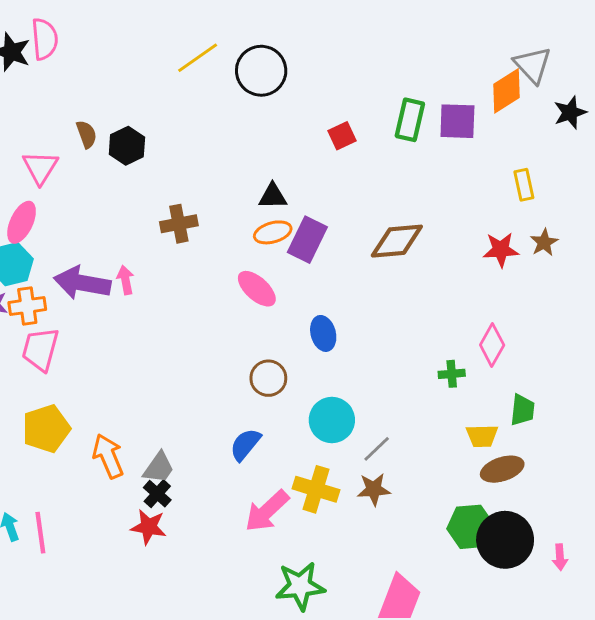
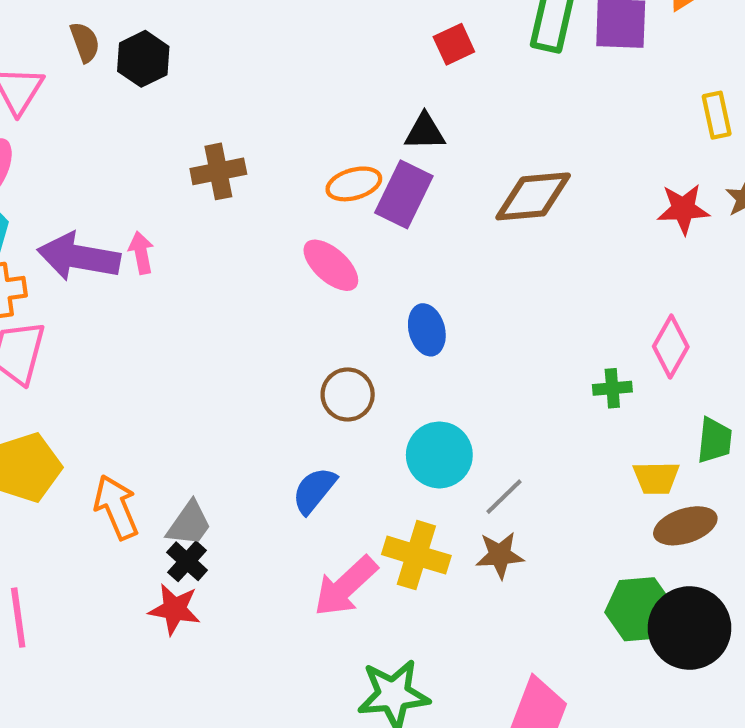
black triangle: (273, 196) -> (425, 132), moved

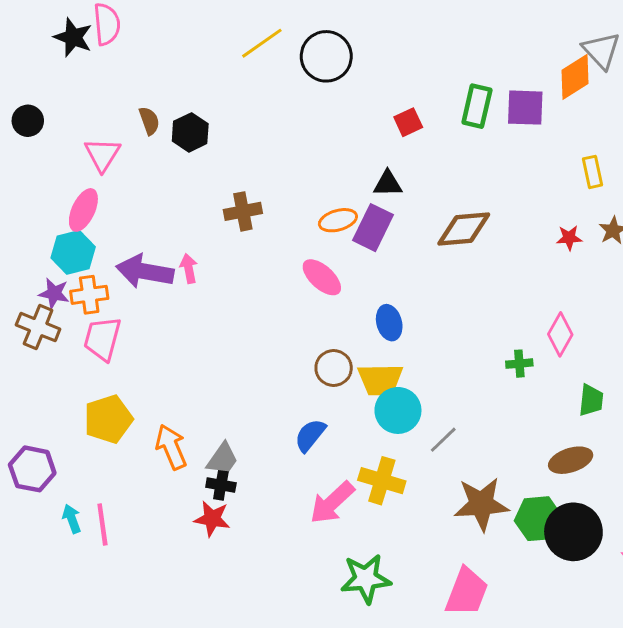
red star: (683, 209) -> (569, 238), size x0.7
yellow trapezoid: (656, 478) -> (380, 380), moved, size x1.4
brown star: (500, 555) -> (481, 504), moved, size x1.6
black cross: (187, 561) -> (221, 485), turned -32

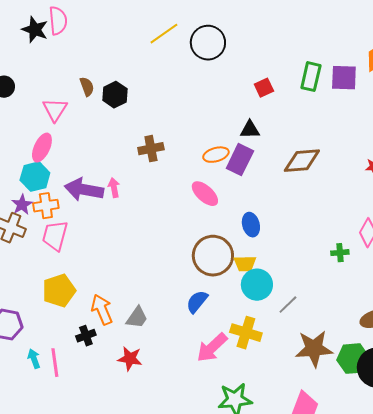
purple star: (54, 293) -> (22, 205), turned 30
brown circle: (334, 368) -> (213, 256), size x1.6
yellow trapezoid: (380, 380) -> (245, 264), size x0.7
black cross: (221, 485) -> (86, 336), moved, turned -30

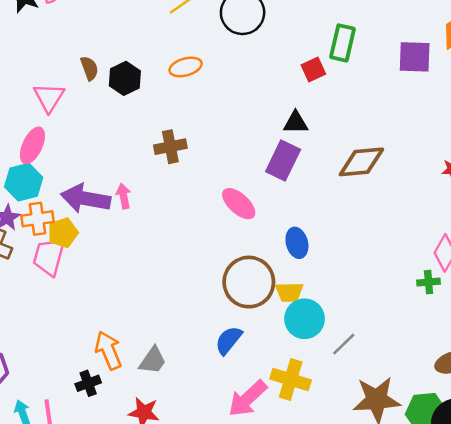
green rectangle: (311, 77) -> (342, 43), moved
orange ellipse: (216, 155) -> (186, 67), moved
green cross: (340, 253) -> (429, 282), moved
yellow pentagon: (59, 291) -> (63, 233), moved, size x0.7

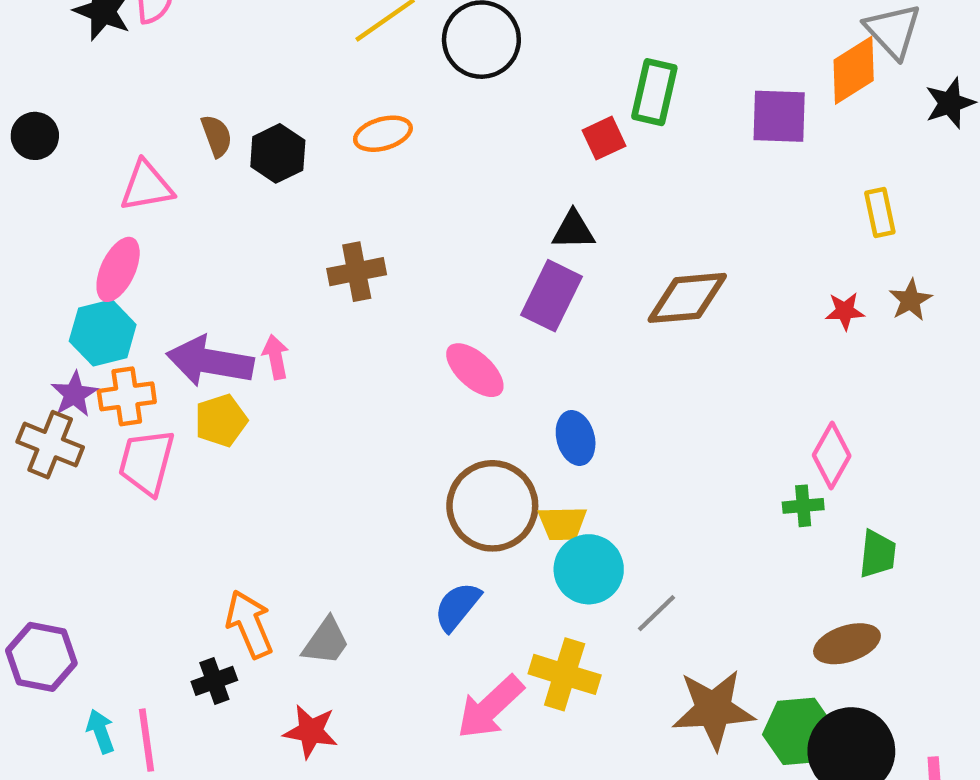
pink triangle: (49, 97) -> (147, 186), turned 48
yellow pentagon: (63, 233) -> (221, 420), moved

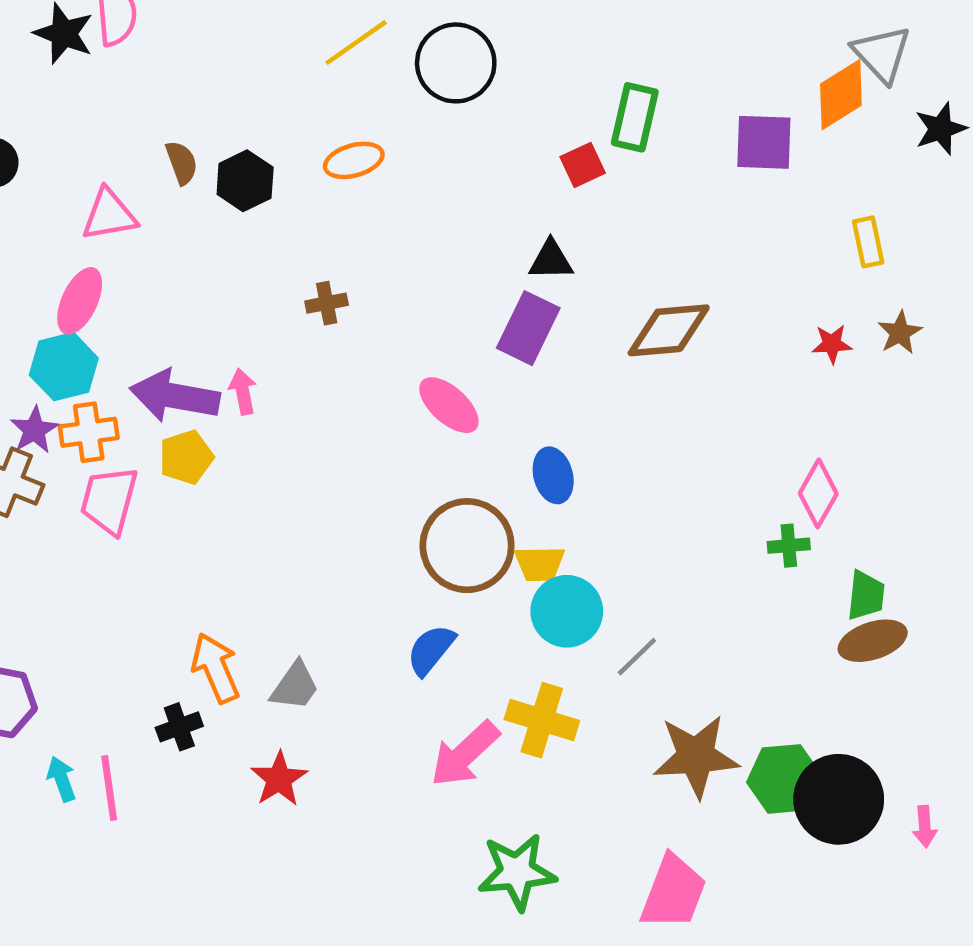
brown cross: (357, 272) -> (327, 303), size x0.7
brown ellipse: (847, 644) -> (873, 641), moved
red star: (311, 731) -> (279, 779), turned 30

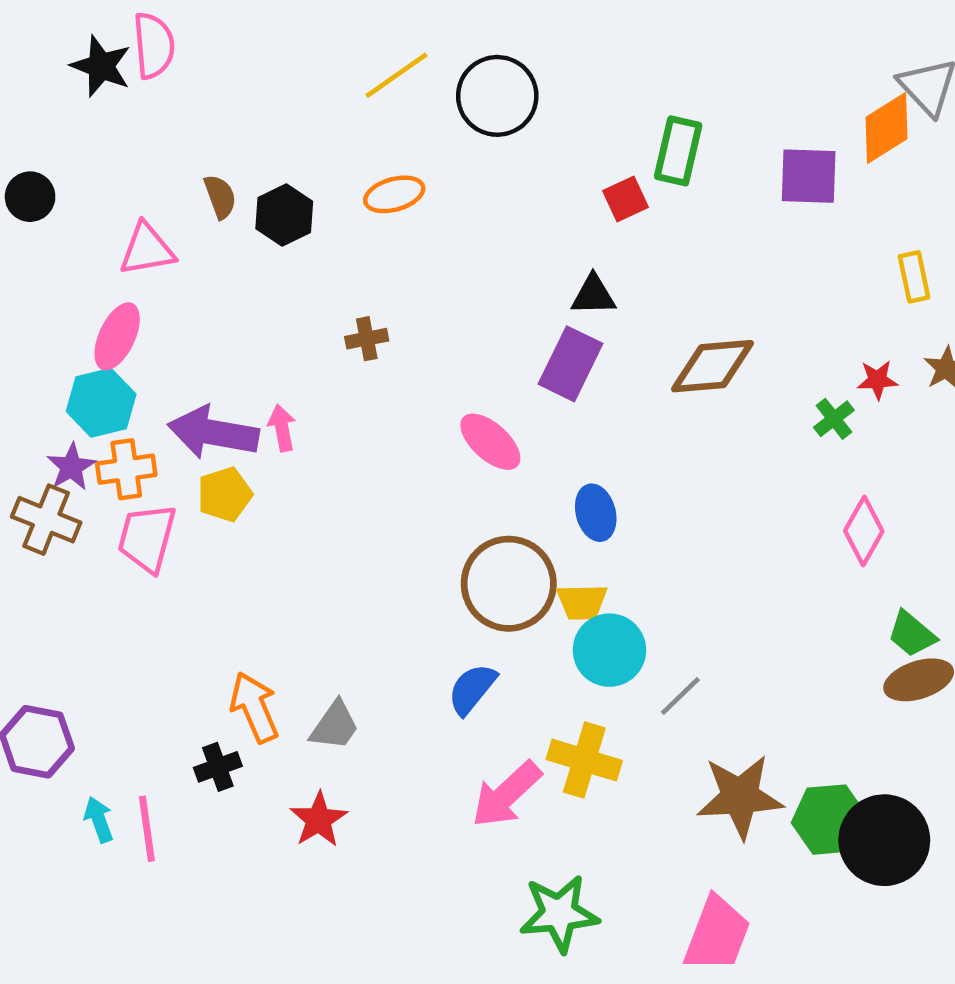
green cross: (789, 546) -> (834, 419), moved, turned -33
green trapezoid: (866, 595) -> (912, 634), turned 124

